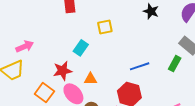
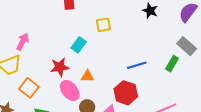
pink arrow: (25, 46) -> (23, 42), turned -42
orange square: (44, 93) -> (29, 88), moved

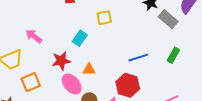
pink arrow: (23, 42) -> (34, 36), moved, turned -78
gray rectangle: (187, 46) -> (168, 19), moved
orange square: (29, 88) -> (31, 82), turned 30

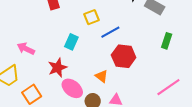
blue line: (138, 58) -> (110, 32), moved
orange triangle: (89, 69) -> (102, 76), moved, turned 48
red hexagon: (128, 85) -> (124, 56), moved

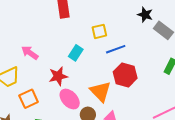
orange triangle: (102, 76) -> (100, 91), size x1.6

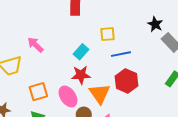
red star: (58, 76) -> (81, 75), moved
orange square: (29, 99) -> (38, 92), moved

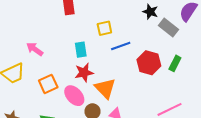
cyan rectangle: (81, 52) -> (81, 50), turned -42
red hexagon: (127, 81) -> (149, 63), moved
orange square: (38, 92) -> (48, 84), moved

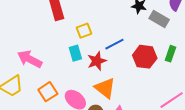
yellow square: (104, 28) -> (84, 31), moved
pink arrow: (35, 49) -> (30, 59), size x1.4
red star: (84, 73) -> (97, 61), moved

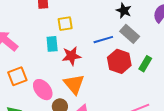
gray rectangle: (159, 19) -> (130, 34), moved
blue line: (114, 44) -> (103, 40), moved

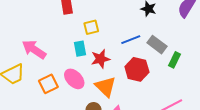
gray rectangle: (130, 34) -> (157, 45), moved
red hexagon: (119, 61) -> (137, 69), moved
pink ellipse: (43, 90) -> (74, 79), moved

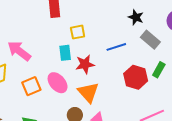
gray rectangle: (157, 45) -> (150, 40), moved
red hexagon: (137, 69) -> (136, 77), moved

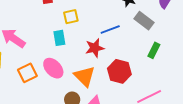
red star: (85, 64) -> (95, 48), moved
red hexagon: (136, 77) -> (119, 71), moved

